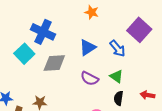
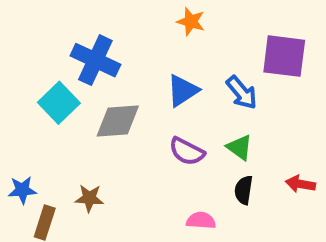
purple square: (139, 30) -> (284, 56), turned -35

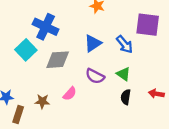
pink semicircle: (201, 220) -> (70, 94), moved, turned 128

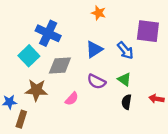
brown star: (42, 101) -> (36, 90), moved, size x1.5

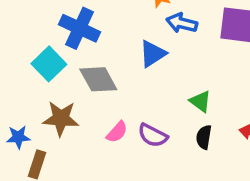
blue arrow: (125, 50) -> (182, 23), moved, turned 144
gray diamond: (60, 65) -> (98, 79), turned 65
purple semicircle: (96, 82) -> (153, 135), moved

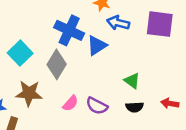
blue cross: (80, 28) -> (69, 30), moved
gray diamond: (98, 79) -> (57, 64), turned 60
black semicircle: (204, 137) -> (135, 107), turned -102

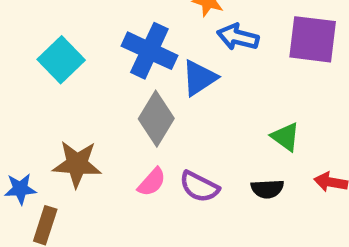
cyan square: (20, 53) -> (61, 60), moved
gray diamond: (57, 64) -> (156, 119), moved
green triangle: (132, 81) -> (285, 137), moved

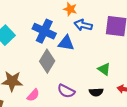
blue triangle: (199, 78) -> (66, 43), turned 42
pink semicircle: (152, 182) -> (33, 95), moved

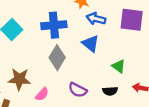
blue cross: (44, 31) -> (54, 25), turned -30
blue triangle: (66, 43) -> (91, 44), moved, turned 30

